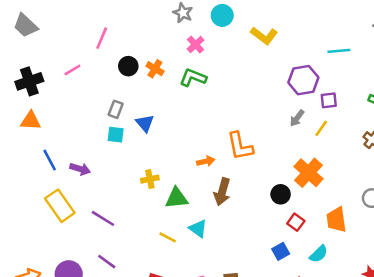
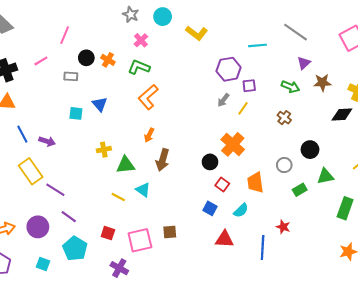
gray rectangle: (116, 109) -> (71, 76), moved, turned 72
orange L-shape: (240, 146) -> (148, 97), moved, turned 60
orange arrow: (206, 161) -> (149, 135), turned 128
purple line: (103, 218) -> (55, 190), moved
blue square: (281, 251) -> (210, 208), turned -32

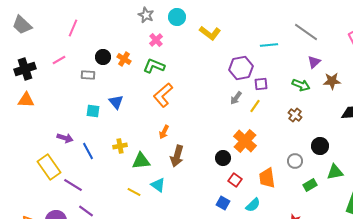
pink line: (65, 35) -> (73, 28), moved
blue line: (22, 134) -> (88, 151), moved

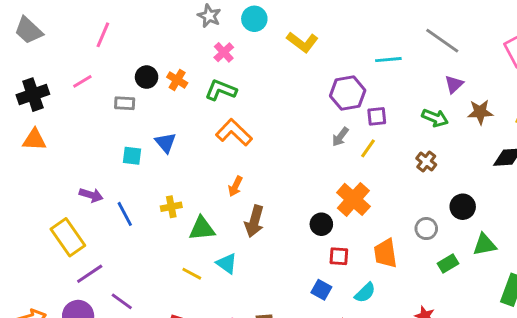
orange L-shape: (163, 95) -> (234, 132), turned 85
red square: (235, 180) -> (339, 256), turned -32
purple line: (73, 185) -> (90, 274), moved, turned -66

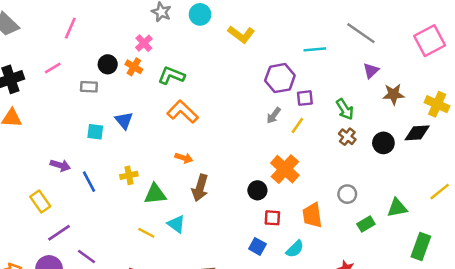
pink cross: (224, 52) -> (144, 43), moved
green arrow: (435, 118) -> (345, 109), moved, turned 35
orange arrow: (235, 186) -> (184, 158), turned -98
black circle: (463, 207) -> (383, 143), moved
yellow rectangle: (68, 237) -> (40, 202), size x0.7

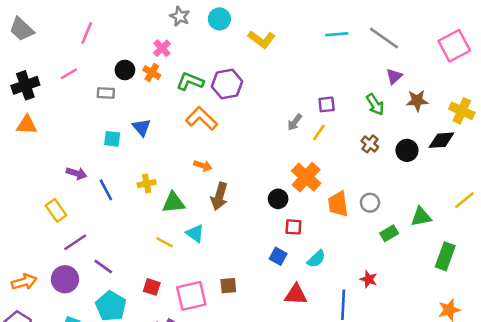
cyan line: (315, 49) -> (337, 34), moved
purple hexagon: (280, 78) -> (227, 84), moved
green arrow: (345, 109) -> (375, 104), moved
orange trapezoid: (312, 215) -> (338, 204), moved

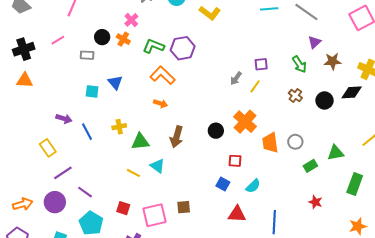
orange arrow: (203, 166) -> (160, 104), moved
black circle: (278, 199) -> (216, 131), moved
red star: (369, 279) -> (315, 202), moved

